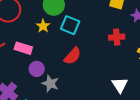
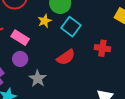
red cross: (117, 37) -> (102, 48), moved
purple circle: (37, 69) -> (20, 59), moved

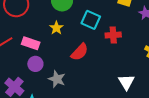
yellow star: (45, 21) -> (56, 28), moved
cyan square: (71, 27) -> (91, 20), moved

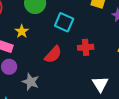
yellow star: (56, 28) -> (22, 31), moved
red cross: (113, 35) -> (86, 47), moved

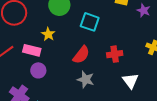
red cross: (86, 47) -> (115, 54), moved
gray star: (31, 82) -> (86, 79), moved

